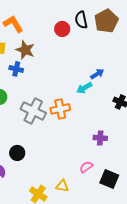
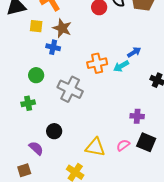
orange cross: (60, 109) -> (97, 63), moved
black square: (109, 179) -> (146, 142), moved
yellow triangle: (62, 186) -> (95, 147), moved, size x1.5

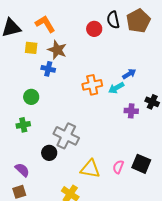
gray cross: (70, 89) -> (66, 136), moved
purple cross: (137, 116) -> (131, 111), moved
pink semicircle: (123, 145) -> (118, 167), turned -32
purple semicircle: (36, 148) -> (22, 170), moved

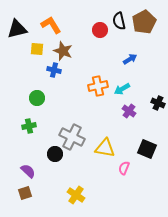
blue arrow: (129, 74) -> (130, 59), moved
purple cross: (131, 111) -> (129, 111), moved, turned 32
black square: (141, 164) -> (147, 149), moved
yellow triangle: (90, 169) -> (105, 148), moved

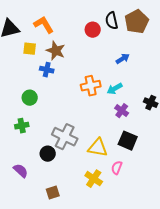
black square: (147, 149) -> (128, 141), moved
brown square: (25, 193) -> (53, 193), moved
yellow cross: (76, 195) -> (94, 179), moved

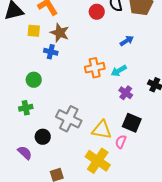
black circle: (48, 154) -> (43, 137), moved
pink semicircle: (117, 168) -> (121, 142), moved
yellow cross: (94, 179) -> (98, 161), size x1.4

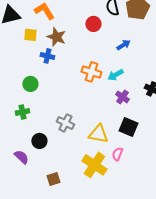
red circle: (97, 12) -> (93, 24), moved
orange cross: (95, 68) -> (91, 72), turned 30
gray cross: (69, 119) -> (65, 123), size x0.7
pink semicircle: (121, 142) -> (117, 154), moved

